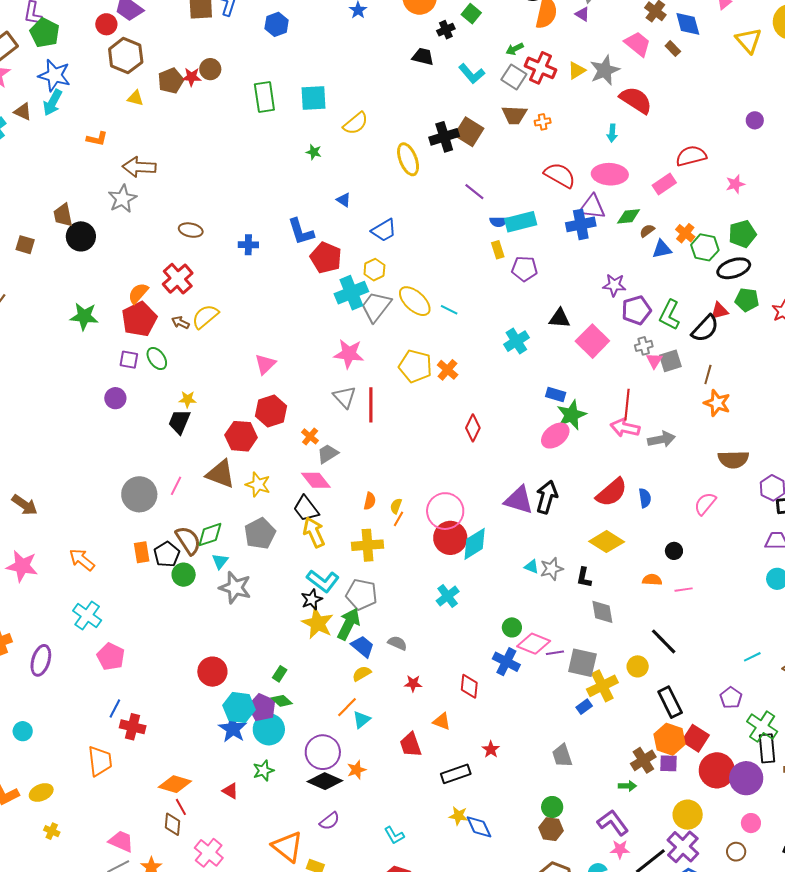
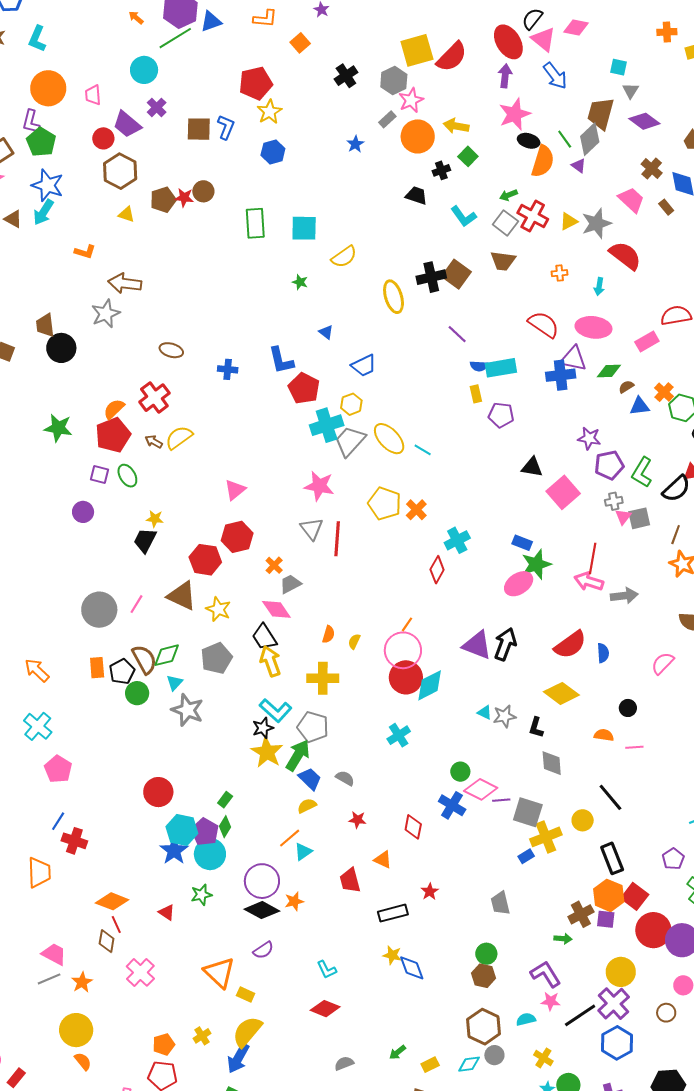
orange cross: (543, 122) -> (560, 273), moved
cyan cross: (516, 341) -> (457, 540), moved
orange line: (398, 519) -> (407, 624), moved
green diamond: (282, 701) -> (225, 827), turned 75

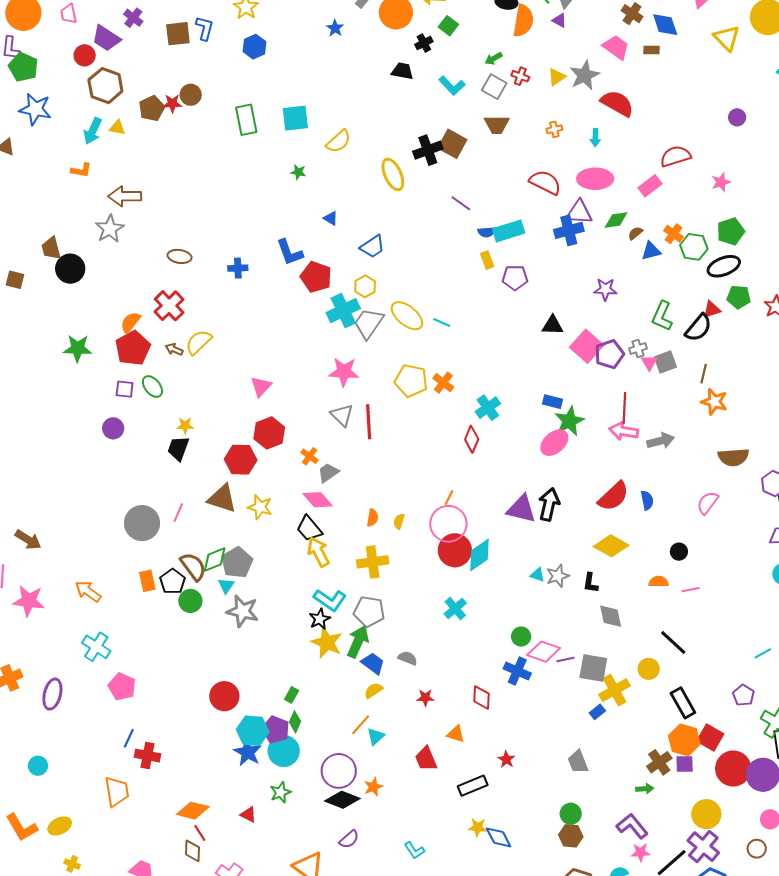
brown rectangle: (666, 207) -> (651, 50), turned -42
cyan arrow: (43, 212) -> (93, 131), moved
red cross: (533, 216) -> (520, 76), size x0.6
purple pentagon: (609, 465) -> (609, 354), moved
gray pentagon: (216, 658) -> (237, 562), moved

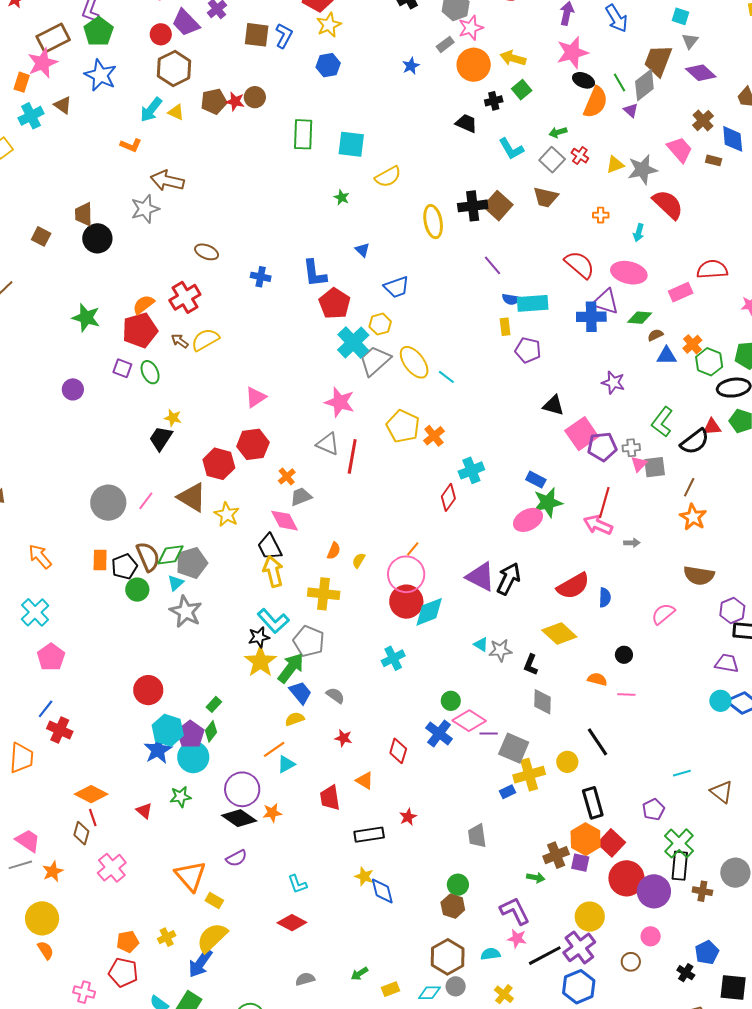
cyan cross: (343, 311) -> (353, 343), turned -32
gray triangle: (342, 415) -> (328, 444), turned -35
purple circle: (113, 428) -> (73, 389), moved
gray arrow: (661, 441) -> (632, 543), size x0.6

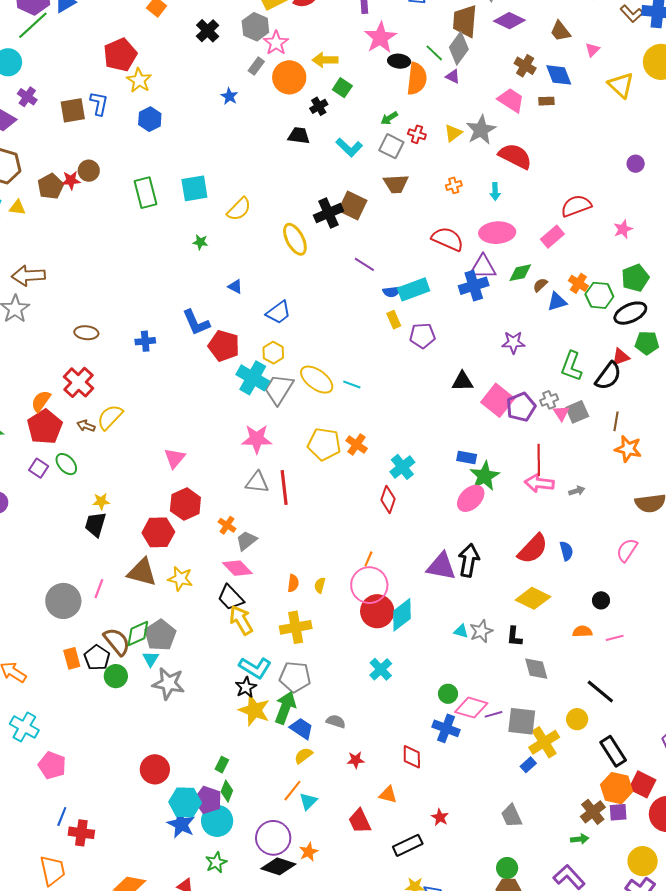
purple square: (122, 368) -> (39, 468), turned 30

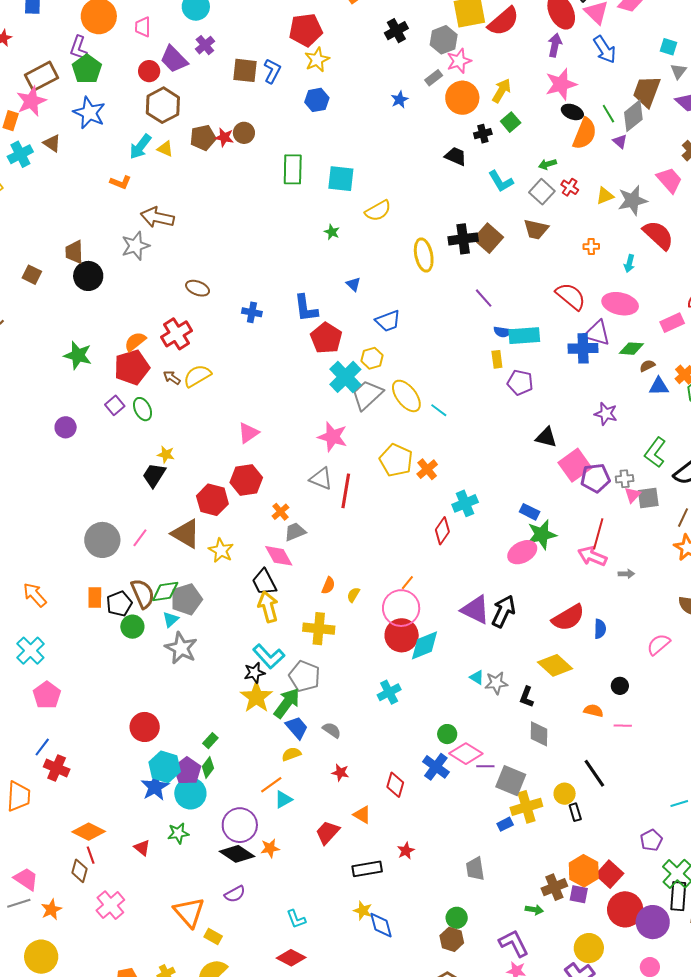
yellow arrow: (325, 60) -> (502, 91), turned 105
black rectangle: (613, 751) -> (575, 812), moved, size x0.6
red trapezoid: (360, 821) -> (328, 832), turned 52

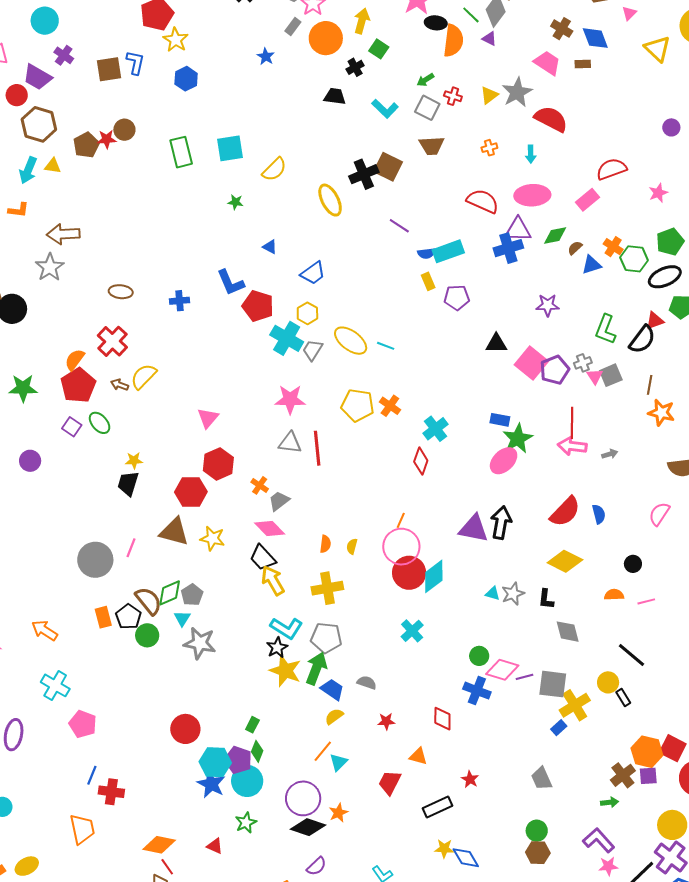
gray trapezoid: (367, 395) -> (313, 350), size x0.7
gray pentagon: (186, 599) -> (192, 595), size x0.7

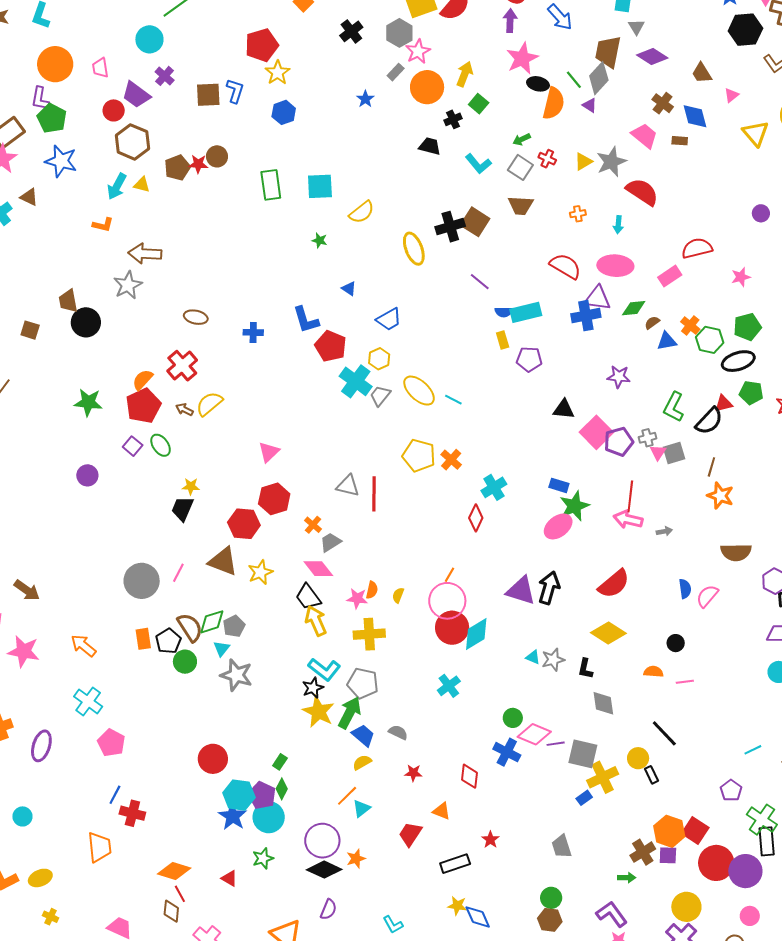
pink star: (290, 399) -> (357, 598), moved, size x0.7
blue semicircle: (599, 514) -> (685, 589), moved
yellow star: (212, 538) -> (260, 572), turned 30
purple semicircle: (317, 866) -> (328, 909), turned -30

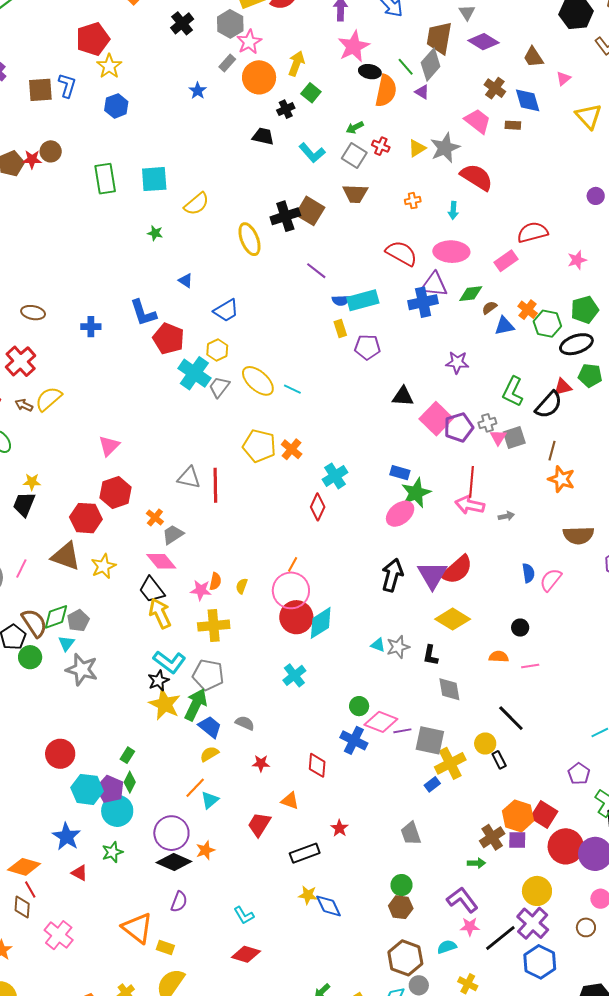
purple triangle: (521, 591) -> (432, 575), moved, turned 44
blue star: (233, 816) -> (67, 837), moved

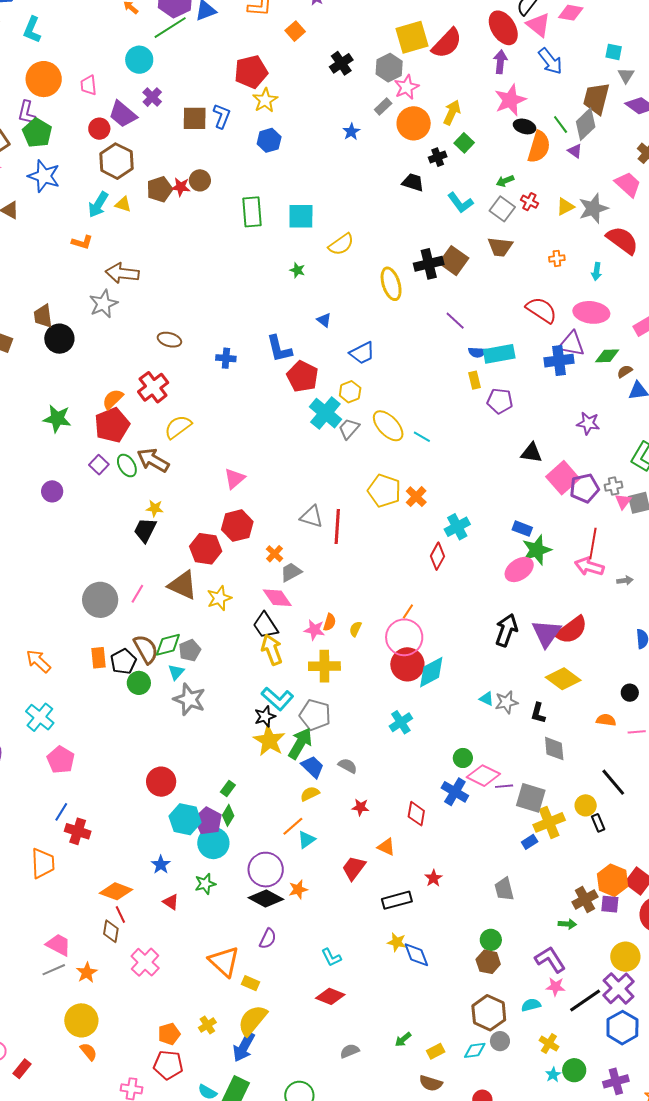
brown arrow: (24, 405) -> (153, 460), moved, size x1.8
blue star: (67, 837) -> (161, 865), size x0.7

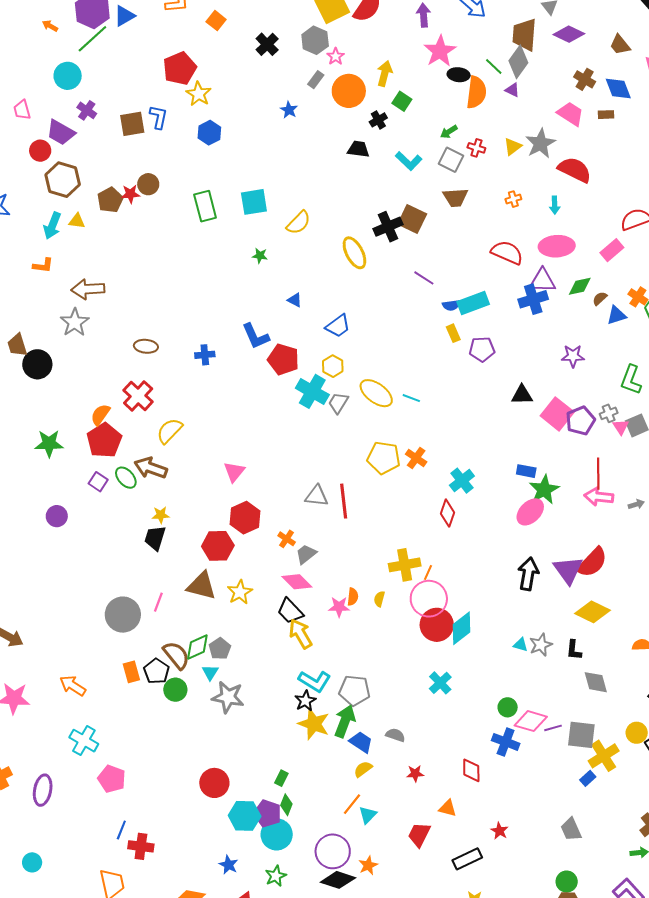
pink star: (407, 87) -> (336, 56), size x0.7
yellow cross: (324, 666) -> (405, 565), moved

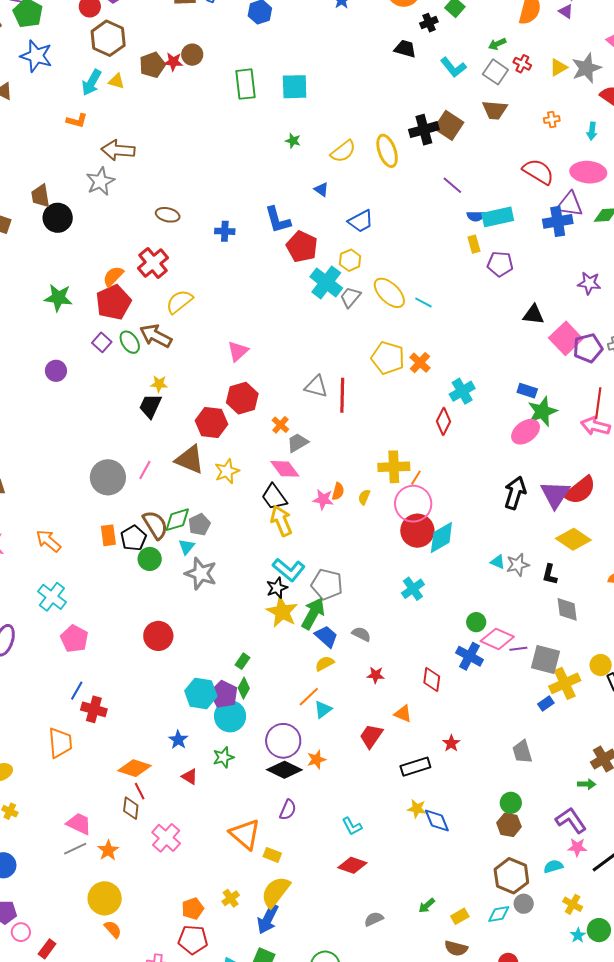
yellow semicircle: (298, 223) -> (343, 151), moved
red circle: (214, 783) -> (158, 636), moved

